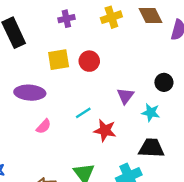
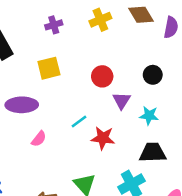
red circle: (89, 61) -> (102, 76), moved
black circle: (164, 82) -> (153, 75), moved

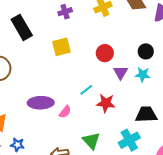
purple ellipse: (22, 105) -> (41, 103), moved
cyan star: (149, 116) -> (143, 75), moved
pink semicircle: (39, 139) -> (65, 112), moved

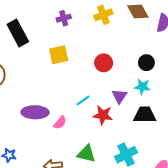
purple triangle: (121, 72) -> (119, 96), moved
black trapezoid: (146, 114) -> (145, 115), moved
green triangle: (91, 141) -> (86, 154), turned -36

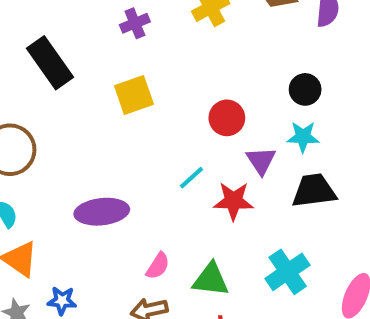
red circle: (104, 63) -> (227, 118), moved
pink semicircle: (60, 123) -> (158, 266), moved

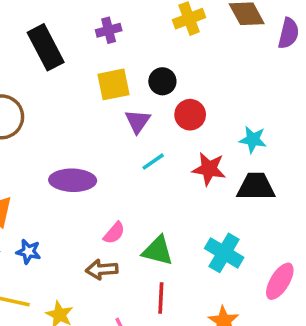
purple cross: (135, 23) -> (109, 30), moved
black circle: (305, 89) -> (162, 81), moved
purple triangle: (261, 161) -> (138, 121), moved
red star: (233, 201) -> (209, 169), moved
cyan cross: (288, 272) -> (224, 253), turned -33

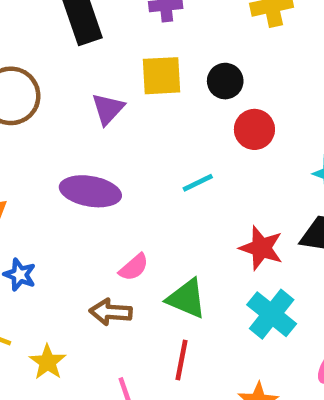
purple triangle: (138, 121) -> (108, 109), moved
red star: (209, 169) -> (261, 248), moved

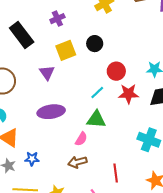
red circle: (254, 129) -> (116, 71), moved
red star: (261, 248) -> (129, 94), moved
green triangle: (187, 299) -> (96, 119), moved

